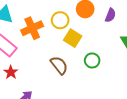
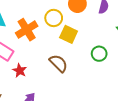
green circle: (92, 60) -> (99, 54), moved
red star: (11, 72) -> (20, 71), moved

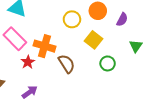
orange cross: (27, 30) -> (45, 46), moved, turned 35
yellow square: (69, 34) -> (94, 40), moved

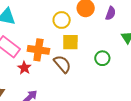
yellow square: (94, 40) -> (70, 42), moved, turned -30

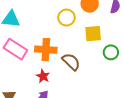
yellow square: (70, 42) -> (93, 34), moved
red star: (24, 68) -> (43, 76), moved

